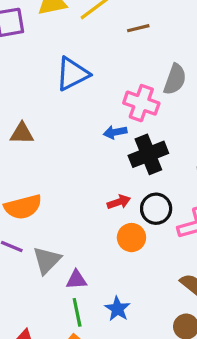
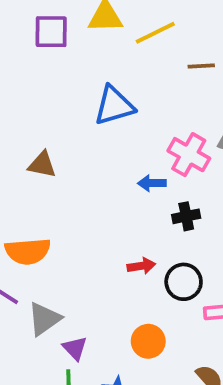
black cross: (148, 154) -> (186, 216), size x0.6
orange circle: (131, 238) -> (148, 341), moved
purple triangle: (76, 280) -> (75, 348), turned 40

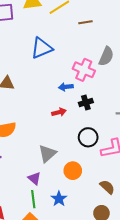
red arrow: (141, 266) -> (59, 112), moved
gray triangle: (44, 319) -> (47, 153), moved

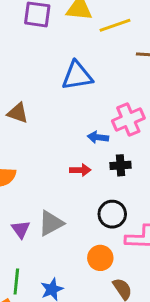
pink cross: (84, 70) -> (128, 120), turned 30
orange circle: (73, 171) -> (100, 258), moved
purple triangle: (34, 178) -> (21, 229), moved

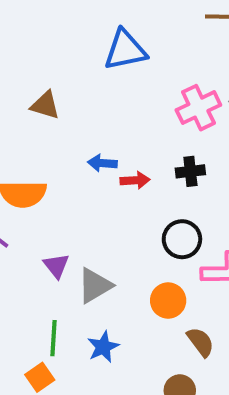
blue arrow: (98, 137) -> (102, 163), moved
gray triangle: (51, 223) -> (95, 286), moved

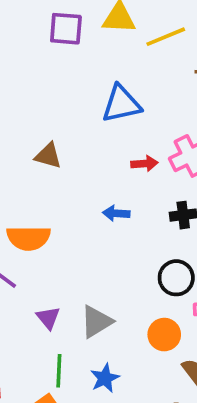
blue arrow: (102, 163) -> (116, 213), moved
red arrow: (135, 180) -> (144, 164), moved
purple triangle: (56, 266) -> (48, 318), moved

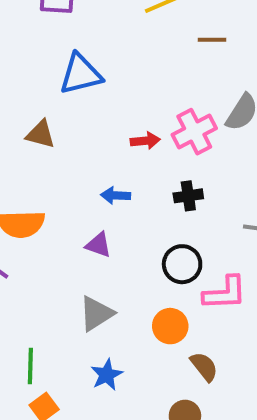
blue triangle: (121, 104) -> (81, 74), moved
purple triangle: (48, 318) -> (98, 245), moved, turned -30
green line: (59, 371) -> (30, 366), moved

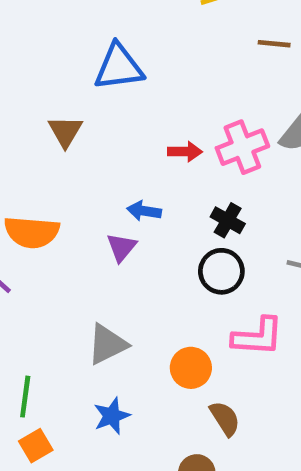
brown triangle: (41, 134) -> (65, 131), turned 40
black cross: (188, 196) -> (228, 220), turned 32
purple triangle: (98, 245) -> (121, 247), moved, turned 44
black circle: (182, 264) -> (221, 271), moved

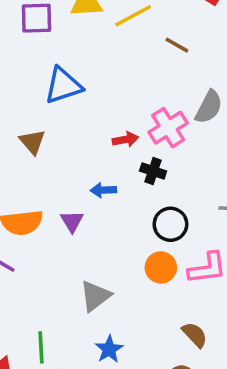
brown line: (274, 44) -> (177, 45), turned 35
black cross: (228, 220) -> (153, 171), moved
purple triangle: (121, 247) -> (72, 221), moved
orange circle: (191, 368) -> (161, 267), moved

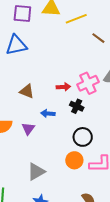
blue triangle: (63, 85) -> (16, 45), moved
brown triangle: (32, 142) -> (27, 91), moved, turned -35

